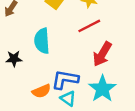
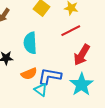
orange semicircle: (41, 91) -> (29, 74), moved
cyan triangle: (68, 98) -> (41, 90), moved

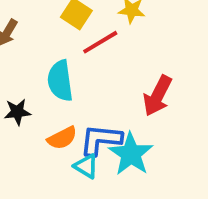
red line: (71, 31) -> (100, 42), moved
cyan star: (82, 85) -> (131, 154), moved

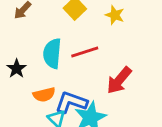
red line: (100, 42) -> (85, 52), moved
black star: (17, 112) -> (17, 69), turned 30

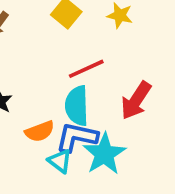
cyan semicircle: (52, 53) -> (77, 106), moved

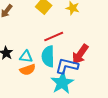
blue L-shape: (77, 137) -> (67, 66), moved
cyan triangle: (60, 161) -> (26, 57), moved, turned -32

